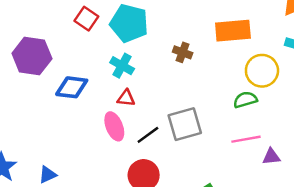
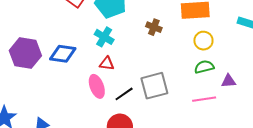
purple hexagon: (32, 56) -> (25, 53), moved
yellow circle: (262, 71) -> (203, 41), moved, size x0.7
purple triangle: (271, 157) -> (229, 81), moved

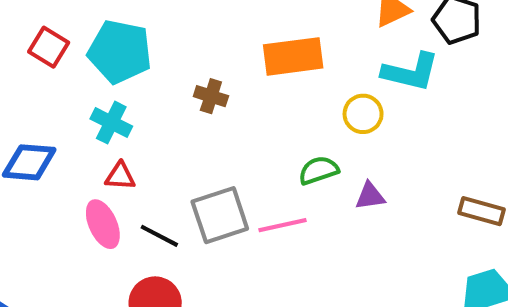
yellow circle: (203, 41) -> (363, 114), moved
black line: (124, 94) -> (159, 236), turned 66
pink line: (204, 99) -> (283, 225), moved

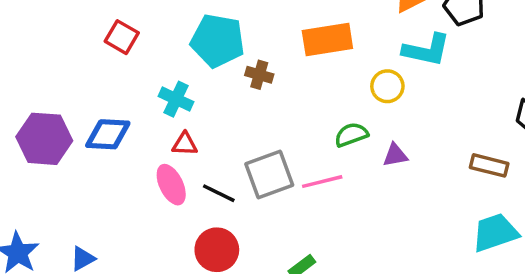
cyan pentagon: (120, 52) -> (218, 41), moved

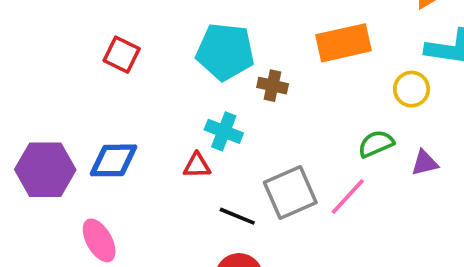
cyan cross: (176, 99) -> (224, 131), moved
pink line: (322, 182) -> (348, 196), turned -30
pink ellipse: (171, 185) -> (99, 240), moved

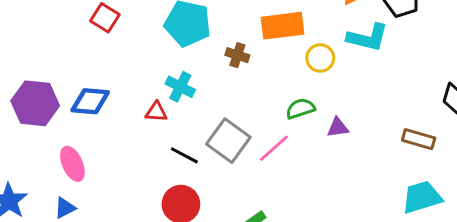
brown cross: (273, 86) -> (237, 55), moved
yellow circle: (411, 89) -> (320, 58), moved
gray square: (290, 192) -> (228, 141), turned -36

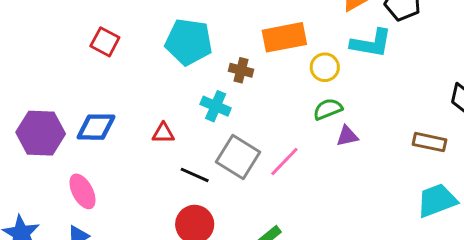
cyan cross: (180, 87) -> (216, 106), moved
green semicircle: (300, 109) -> (328, 109), moved

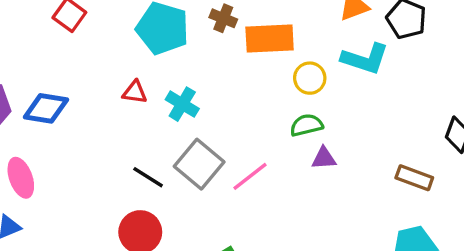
brown cross: (241, 70) -> (223, 18), moved
red triangle: (163, 133) -> (135, 92), moved

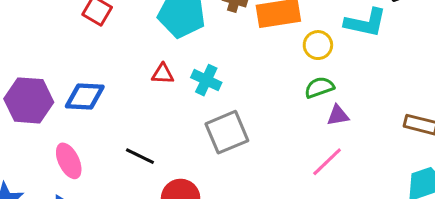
gray square: (199, 164) -> (227, 132), turned 33
pink line: (250, 176) -> (327, 162), moved
black line: (148, 177) -> (140, 156), moved

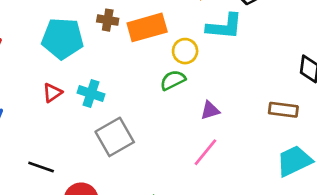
red triangle: (163, 74) -> (52, 93), turned -30
green semicircle: (319, 87) -> (173, 80), moved

